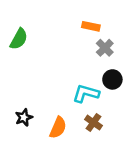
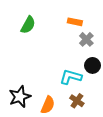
green semicircle: (19, 39) -> (28, 25), moved
black star: (24, 117) -> (20, 97), size x1.5

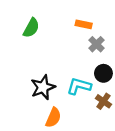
black star: (20, 97) -> (43, 87), moved
brown cross: (77, 101) -> (103, 101), moved

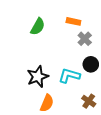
green semicircle: (31, 28) -> (38, 27), moved
brown cross: (103, 101) -> (89, 101), moved

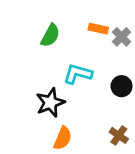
gray cross: (85, 39) -> (122, 37), moved
cyan L-shape: (69, 76) -> (78, 74), moved

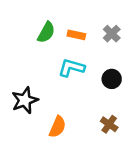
orange rectangle: (98, 29) -> (76, 35), moved
black star: (50, 103) -> (25, 100), moved

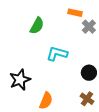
orange rectangle: (76, 35) -> (75, 13), moved
black circle: (112, 79) -> (89, 73), moved

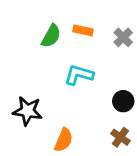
orange rectangle: (75, 13) -> (83, 30), moved
black star: (20, 80) -> (28, 111), turned 30

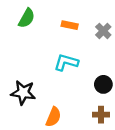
green semicircle: (51, 36) -> (27, 18), moved
brown cross: (120, 137) -> (101, 115), turned -35

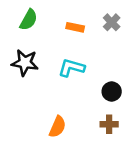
gray cross: (103, 31) -> (112, 22), moved
black star: (23, 93) -> (25, 63), moved

